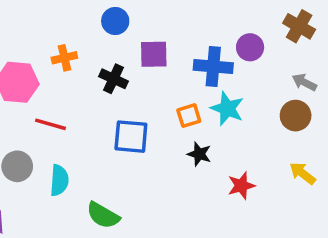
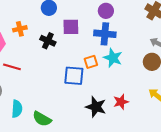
purple circle: (250, 47) -> (106, 11), moved
blue square: (131, 137) -> (74, 76), moved
black star: (199, 154) -> (96, 107), moved, size x1.5
cyan semicircle: (59, 180) -> (17, 109), moved

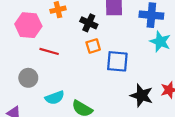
orange square: (91, 62) -> (93, 46), moved
cyan semicircle: (17, 109) -> (55, 98), turned 66

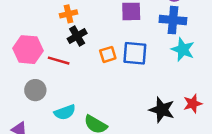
black cross: (89, 23) -> (77, 36), moved, turned 35
pink hexagon: (28, 25) -> (28, 50), moved
blue square: (117, 61) -> (135, 53), moved

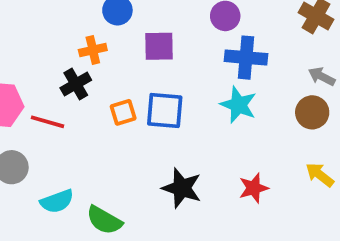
orange cross: (68, 14) -> (93, 50), moved
blue cross: (173, 20) -> (246, 58), moved
black star: (162, 110) -> (182, 188), moved

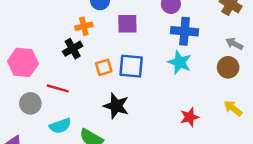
red line: (47, 122) -> (58, 88), moved
black star: (182, 188) -> (116, 106), moved

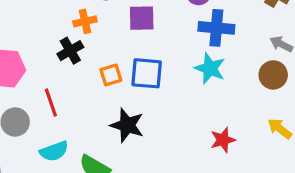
red line: (58, 88) -> (51, 103), turned 55

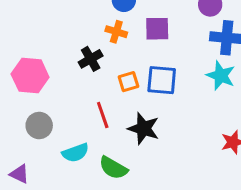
orange cross: (85, 21) -> (116, 32), moved, turned 30
red line: (51, 103) -> (103, 115), moved

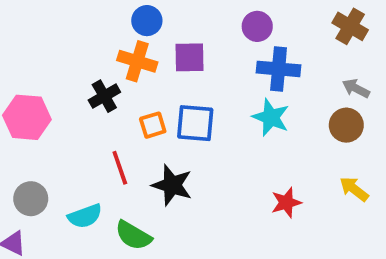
orange cross: (116, 32) -> (137, 61), size x1.4
gray circle: (39, 125) -> (31, 199), moved

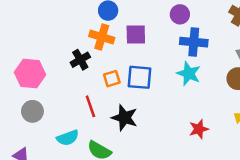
gray circle: (31, 199) -> (32, 111), moved

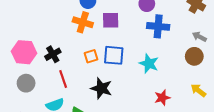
black cross: (80, 60) -> (53, 54), moved
cyan star: (189, 74) -> (149, 64), moved
red line: (90, 106) -> (63, 79), moved

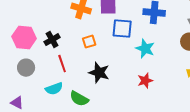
blue square: (114, 55) -> (122, 29), moved
red star: (162, 98) -> (145, 81), moved

